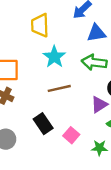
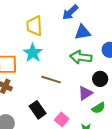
cyan star: (54, 57) -> (33, 53), moved
brown line: (59, 88) -> (51, 80), turned 30

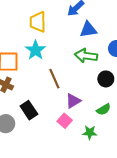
brown line: (51, 80) -> (54, 79), turned 48
purple triangle: (85, 93) -> (73, 101), moved
black rectangle: (38, 110) -> (29, 110), moved

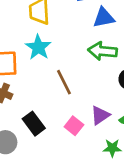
purple triangle: (73, 101) -> (100, 115), moved
pink square: (65, 121) -> (74, 126), moved

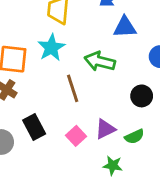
green arrow: (103, 51) -> (100, 61), moved

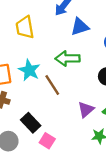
cyan star: (51, 48) -> (29, 70), moved
pink square: (76, 136) -> (47, 141), moved

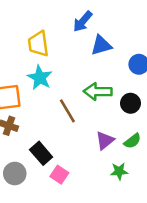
green arrow: (68, 58) -> (98, 92), moved
cyan star: (29, 70) -> (40, 78), moved

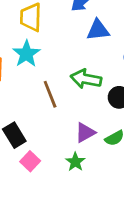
green star: (119, 171) -> (75, 162), moved, turned 30

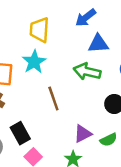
green arrow: (86, 79) -> (87, 72), moved

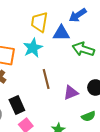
blue triangle: (98, 44) -> (61, 33), moved
green arrow: (87, 72) -> (83, 49), moved
purple triangle: (83, 134) -> (71, 93), moved

